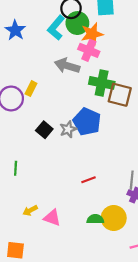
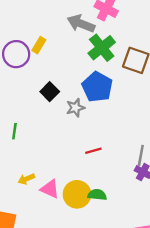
green cross: (102, 83) -> (102, 48), moved, turned 35
gray star: (68, 129) -> (75, 108), moved
yellow circle: (114, 218) -> (77, 194), moved

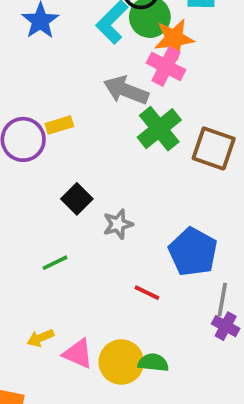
yellow rectangle: (39, 45) -> (59, 125), turned 42
blue pentagon: (97, 87) -> (193, 252), moved
green line: (14, 131) -> (55, 263), moved, turned 56
red line: (93, 151) -> (147, 293), turned 42

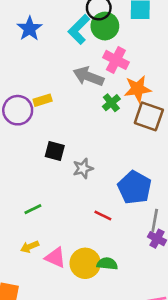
orange star: (174, 38) -> (138, 89), moved
green cross: (159, 129) -> (111, 103), size x0.6
black square: (77, 199) -> (55, 151), turned -30
green line: (55, 263) -> (33, 209), moved

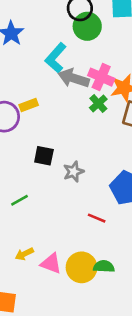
cyan L-shape: (79, 29) -> (56, 58), moved
pink cross: (116, 60) -> (101, 77), moved
green line: (33, 209) -> (19, 200), moved

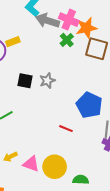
gray star: (74, 172) -> (47, 81), moved
green semicircle: (104, 266) -> (81, 180), moved

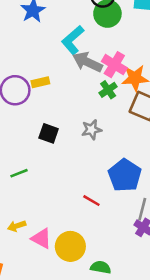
gray star: (47, 81) -> (92, 130), moved

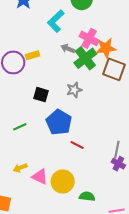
gray arrow: (87, 62) -> (68, 49), moved, size x0.6
green cross: (108, 90) -> (85, 58), size x1.6
blue pentagon: (125, 175) -> (59, 122), moved

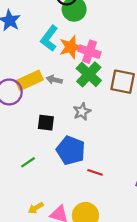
orange star: (106, 48) -> (71, 47), moved
gray arrow: (68, 49) -> (54, 80), moved
yellow rectangle: (32, 55) -> (29, 80), size x1.6

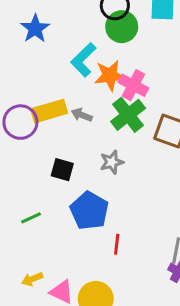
red line: (95, 172) -> (117, 244), turned 70

